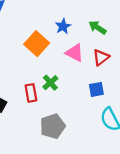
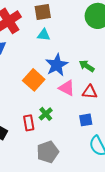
blue star: (63, 26) -> (57, 65), size x1.6
red triangle: (101, 57) -> (90, 92), turned 42

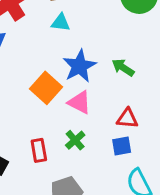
pink triangle: (67, 88) -> (79, 102), moved
red triangle: (90, 92) -> (127, 118), moved
green cross: (46, 114) -> (75, 140), moved

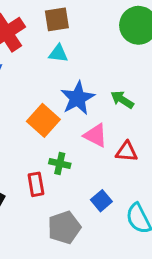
pink triangle: (79, 102) -> (95, 135), moved
green cross: (75, 140) -> (60, 164), moved, turned -36
blue square: (122, 146) -> (101, 201), moved, turned -30

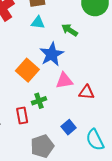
green arrow: (122, 100) -> (70, 30), moved
pink triangle: (95, 135) -> (64, 81), turned -36
green cross: (60, 164) -> (39, 101), turned -32

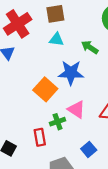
blue star: (52, 54) -> (71, 73), turned 30
pink triangle: (64, 81) -> (76, 109), moved, turned 42

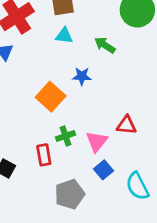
blue star: (71, 73) -> (82, 76), size x0.6
pink triangle: (76, 109) -> (97, 141), moved, turned 36

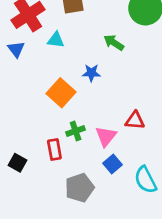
cyan triangle: (64, 36) -> (56, 40), moved

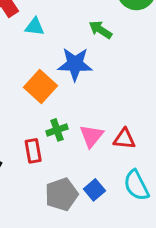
blue star: (91, 73) -> (75, 64), size x1.6
red triangle: (135, 120) -> (124, 139), moved
blue square: (112, 164) -> (94, 190), moved

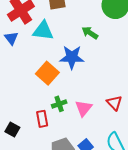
cyan triangle: (35, 27) -> (43, 31), size x1.5
red triangle: (124, 139) -> (114, 103), moved, turned 42

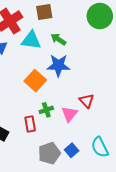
green arrow: (90, 33) -> (58, 39), moved
red triangle: (114, 103) -> (87, 101), moved

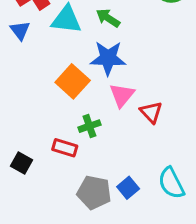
pink triangle: (70, 114) -> (122, 95), moved
red rectangle: (30, 124) -> (65, 148), turned -63
gray pentagon: (49, 153) -> (94, 192), turned 30

